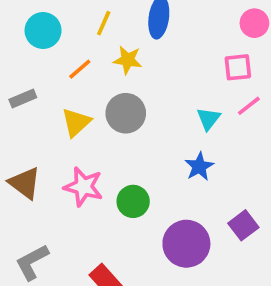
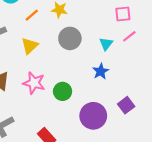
gray circle: (126, 113) -> (70, 38), moved

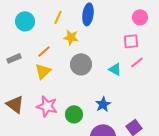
orange line: (32, 15) -> (44, 51), moved
cyan triangle: (106, 44) -> (115, 69), turned -40
blue star: (101, 71) -> (103, 104), moved

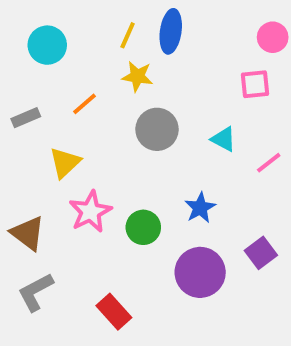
yellow line: (58, 17) -> (128, 35), moved
pink line: (137, 62) -> (269, 163), moved
yellow triangle: (43, 71) -> (65, 163), moved
brown triangle: (15, 104) -> (28, 233), moved
pink star: (47, 106) -> (90, 212), turned 30

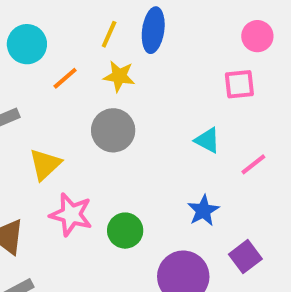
orange line: (84, 104) -> (65, 78), moved
gray circle: (157, 129) -> (113, 130), moved
blue star: (200, 208) -> (203, 210), moved
pink star: (90, 212) -> (71, 214), turned -30

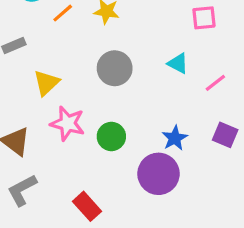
gray circle: (113, 130) -> (115, 68), moved
blue star: (203, 210) -> (175, 138), moved
purple square: (245, 257) -> (225, 135), moved, turned -30

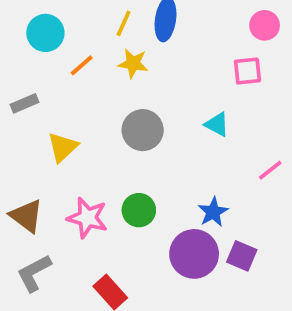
pink line: (215, 83) -> (270, 170), moved
pink star: (68, 123) -> (87, 218), moved
purple square: (225, 135) -> (242, 256), moved

